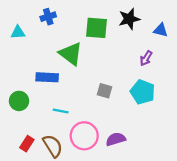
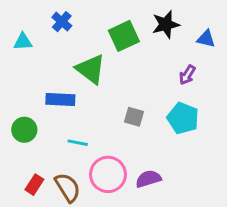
blue cross: (48, 17) -> (62, 22), turned -32
green square: (97, 28) -> (124, 36), turned -30

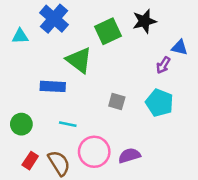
blue cross: (62, 22) -> (54, 19), size x1.6
blue triangle: (206, 39) -> (180, 48), moved
green circle: (24, 130) -> (21, 124), moved

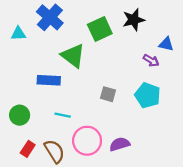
purple arrow: (163, 65) -> (151, 60), turned -91

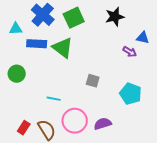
green square: (100, 29) -> (74, 18), moved
blue rectangle: (49, 80) -> (37, 44), moved
cyan pentagon: (148, 95) -> (131, 94), moved
green circle: (20, 115) -> (17, 74), moved

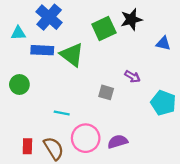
green square: (74, 18) -> (104, 29), moved
purple arrow: (130, 52) -> (132, 76), moved
cyan pentagon: (131, 94) -> (163, 103), moved
red rectangle: (24, 128) -> (27, 146), turned -32

